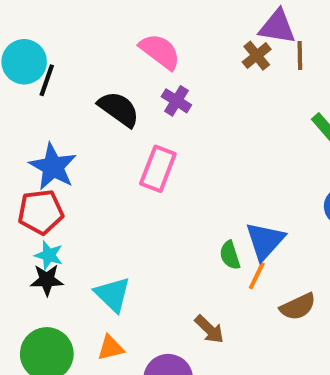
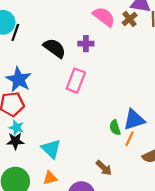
pink semicircle: (160, 51) -> (104, 17), moved
purple cross: (176, 101) -> (86, 44), turned -32
blue triangle: (265, 241) -> (134, 120), turned 30

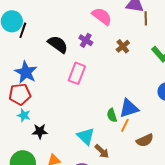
brown cross: (130, 19) -> (123, 46), moved
purple cross: (86, 44) -> (86, 40), turned 32
black star: (15, 141) -> (40, 131), moved
cyan triangle: (51, 149) -> (86, 136), moved

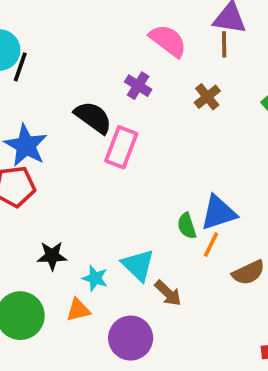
brown line: (146, 18) -> (224, 44), moved
black semicircle: (58, 44) -> (93, 117), moved
cyan star: (24, 115) -> (95, 278), moved

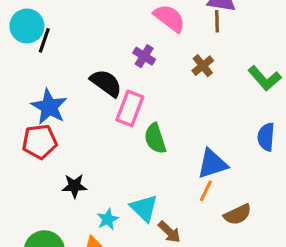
green semicircle: (187, 226) -> (155, 138), moved, size x1.4
black star: (52, 256) -> (74, 186), moved
cyan star: (95, 278) -> (108, 219), turned 30

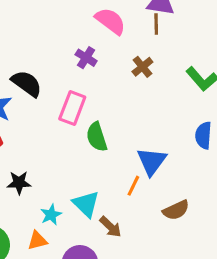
black semicircle: (106, 83) -> (27, 84), moved
blue triangle: (212, 164) -> (152, 161), turned -36
orange line: (206, 191) -> (133, 186), moved

